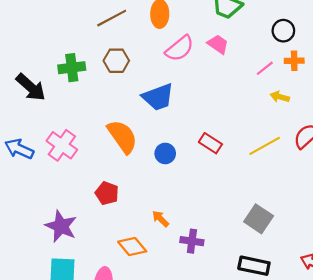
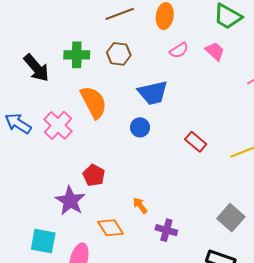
pink semicircle: (180, 48) -> (179, 50), size x0.7
orange semicircle: (122, 137) -> (94, 102), moved
blue circle: (165, 153) -> (140, 127), moved
purple star: (61, 226) -> (70, 201), moved

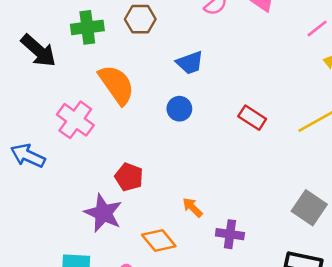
blue trapezoid: (153, 93) -> (190, 63), size x0.7
blue arrow: (18, 123) -> (28, 156), moved

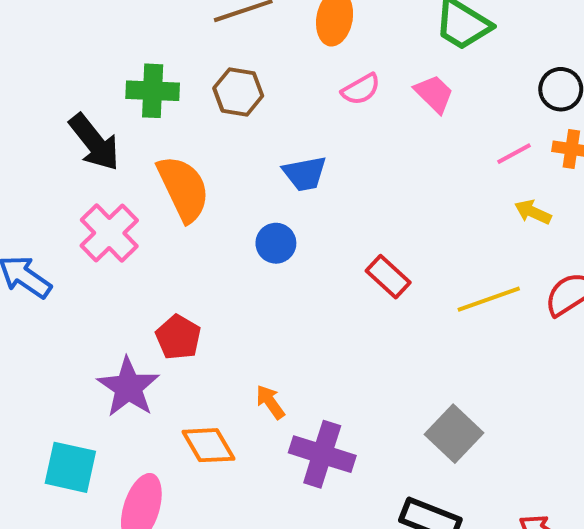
black arrow: (38, 51) -> (94, 142), moved
purple cross: (230, 234) -> (322, 454), size x1.4

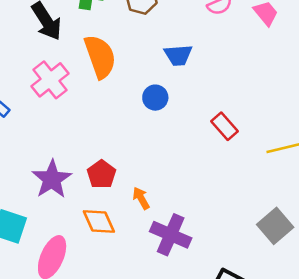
red pentagon: (178, 337) -> (102, 174), moved
gray square: (454, 434) -> (275, 226), moved

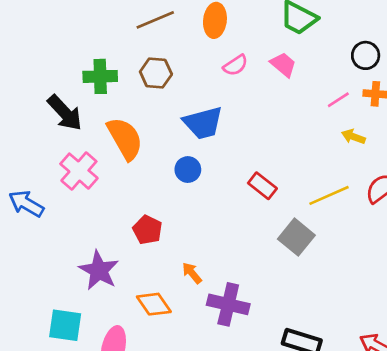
blue trapezoid: (178, 55) -> (203, 123), size x1.4
red pentagon: (102, 174) -> (147, 230), moved
gray square: (275, 226) -> (296, 237), moved

